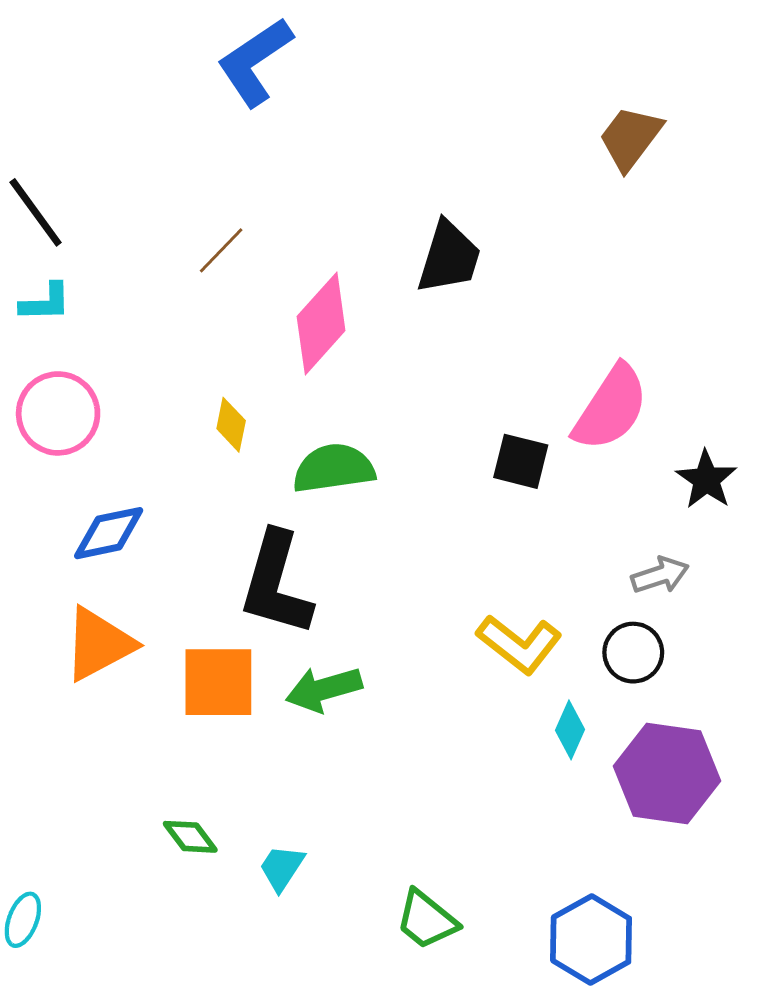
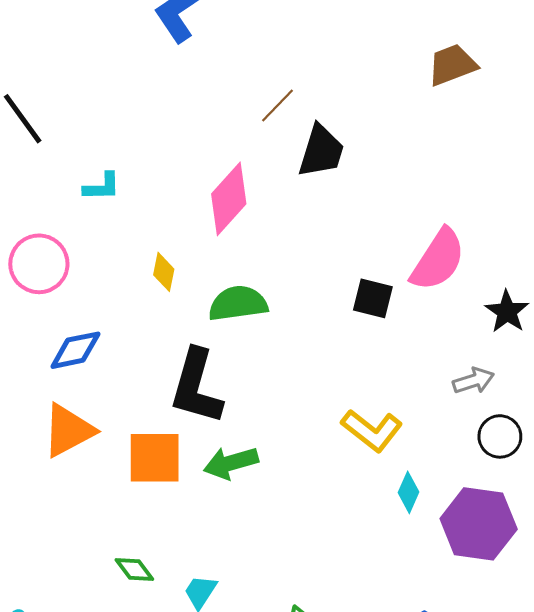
brown trapezoid: (630, 138) -> (452, 65), turned 32
brown line: (221, 250) -> (278, 105), moved
cyan L-shape: (45, 302) -> (102, 187), moved
black circle: (633, 653) -> (500, 436), moved

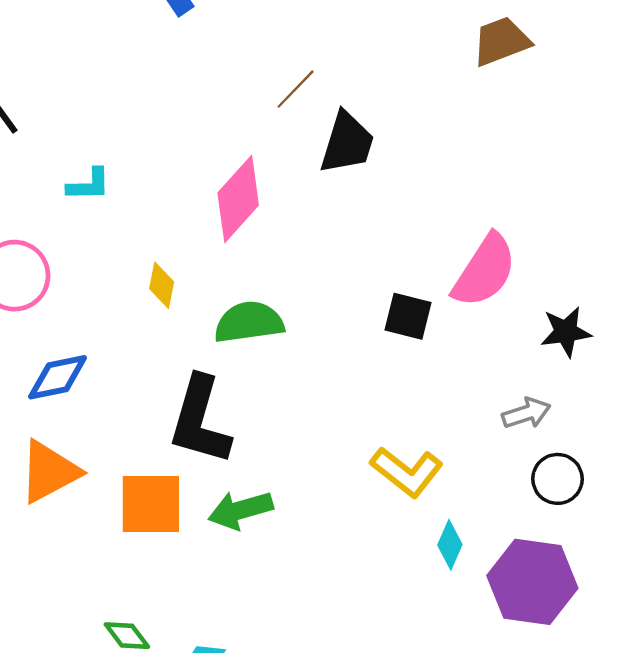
black star: (507, 312) -> (566, 332), turned 30

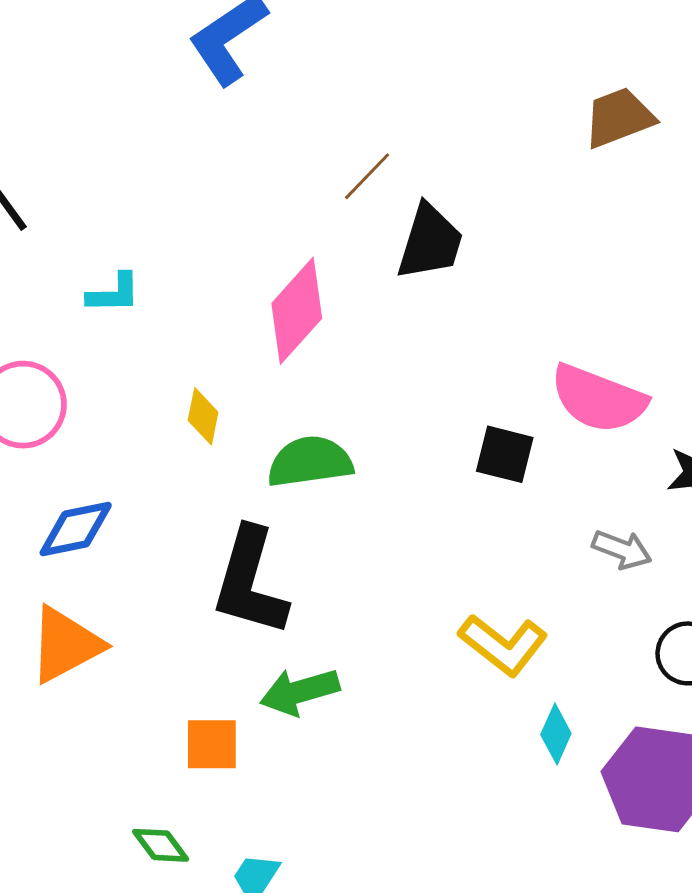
pink semicircle: (485, 271) -> (598, 399), turned 78
gray arrow: (526, 413) -> (622, 550), moved, turned 39
orange square: (151, 504) -> (212, 744), moved, size x0.7

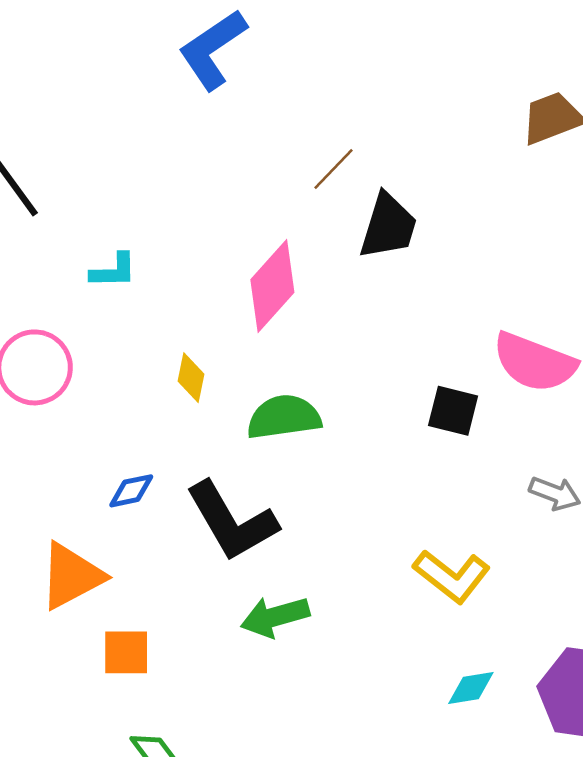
blue diamond: (76, 529) -> (131, 491), moved, size x0.7
black L-shape: (250, 582) -> (232, 521), turned -46
cyan diamond: (556, 734) -> (471, 688), moved, turned 57
orange square: (212, 744) -> (126, 652), moved

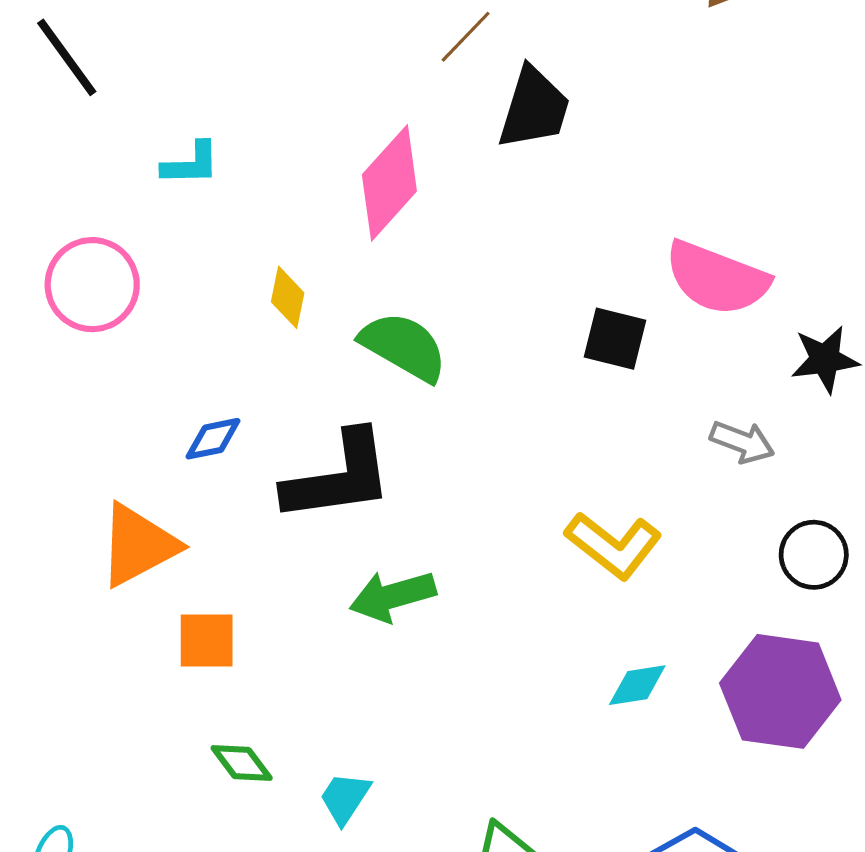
green semicircle: (284, 417) -> (404, 347), turned 38
black L-shape: (232, 521) -> (339, 477), turned -68

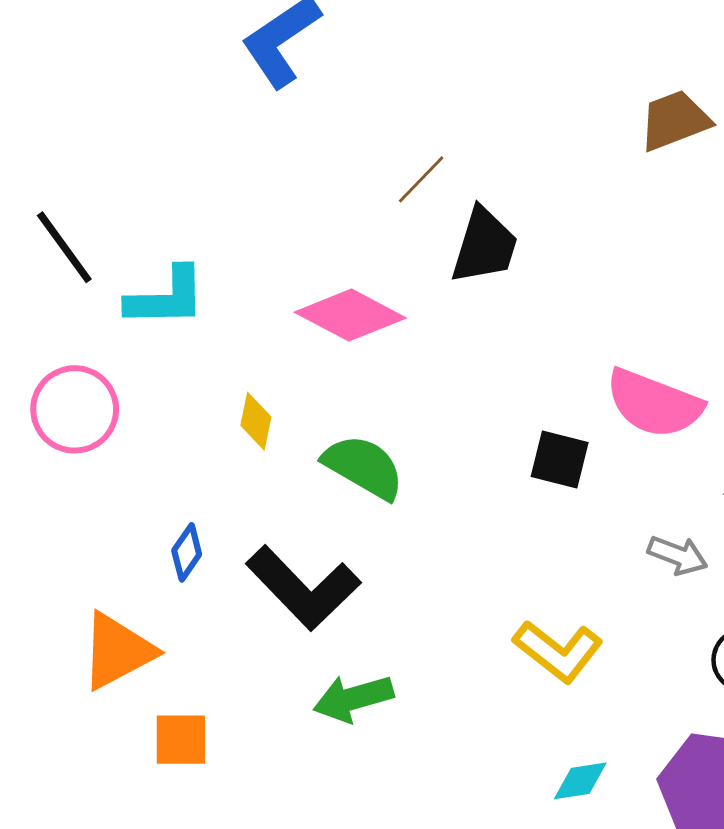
black line: (67, 57) -> (64, 247), moved
cyan L-shape: (191, 164) -> (166, 297), size x1.5
pink diamond: (389, 183) -> (350, 315), turned 76
blue diamond: (213, 439) -> (187, 552), turned -44
black L-shape: (339, 477) -> (303, 588), turned 54

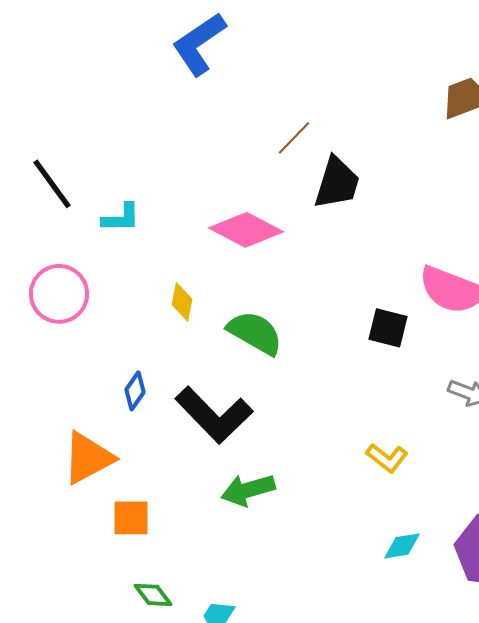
cyan L-shape: (166, 297) -> (121, 218), size x0.7
yellow L-shape: (558, 651) -> (387, 458), size x0.7

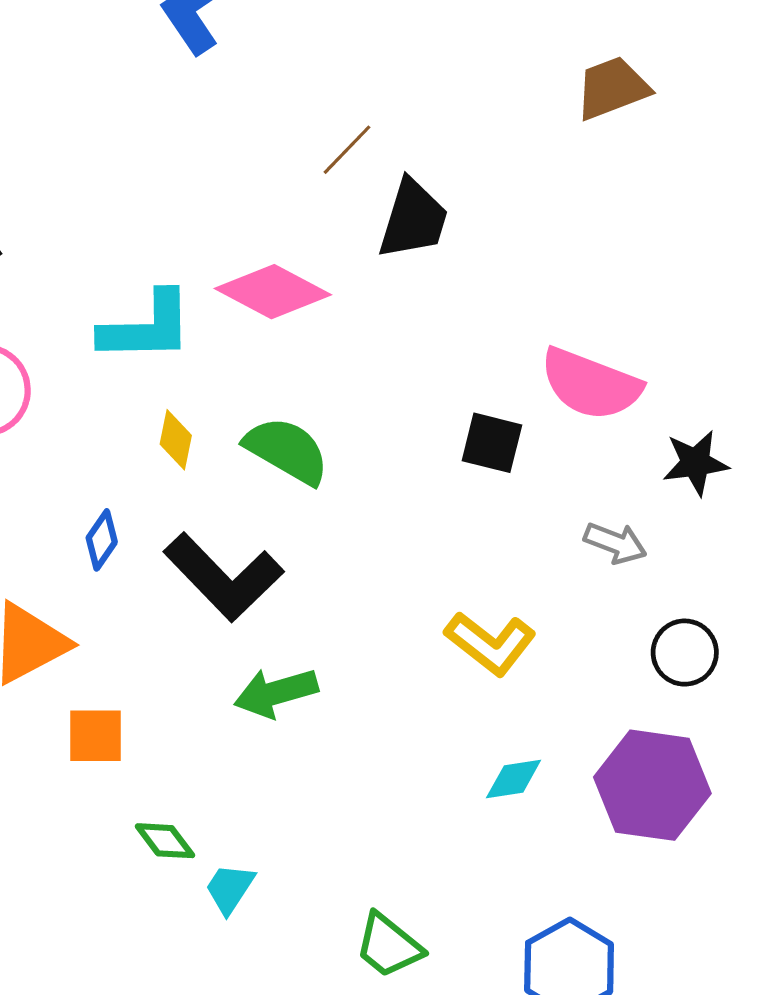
cyan L-shape: (121, 218) -> (146, 327), moved, size x1.6
yellow diamond: (182, 302) -> (176, 440), moved
yellow L-shape: (387, 458) -> (490, 643), size x1.4
green diamond: (153, 595) -> (165, 841), moved

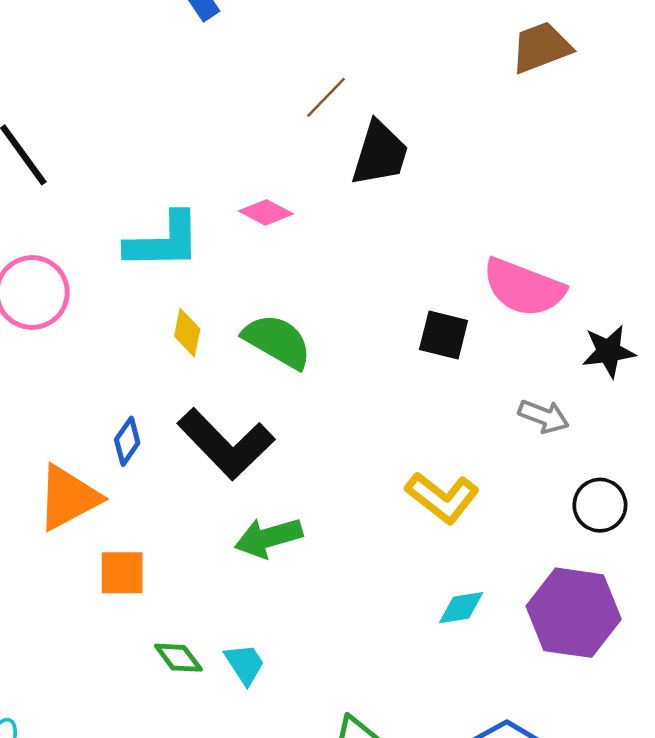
pink diamond: (273, 292) -> (266, 212), size x0.6
blue diamond: (102, 540) -> (127, 441), moved
cyan trapezoid: (230, 889) -> (245, 664), moved, turned 114

